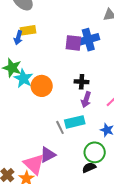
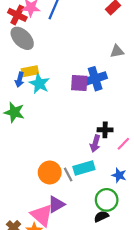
cyan star: (23, 78) -> (39, 84), moved
black cross: (82, 82) -> (105, 130), moved
orange circle: (42, 86) -> (50, 172), moved

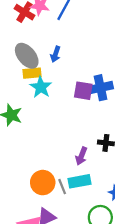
gray ellipse: (22, 38) -> (27, 56), moved
blue arrow: (20, 80) -> (55, 54), moved
purple arrow: (95, 143) -> (81, 156), moved

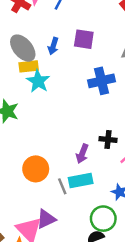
purple square: (83, 91) -> (84, 39), moved
orange circle: (43, 183) -> (36, 169), moved

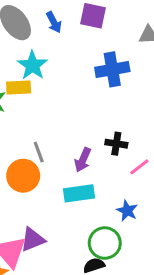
blue arrow: (53, 46) -> (54, 22), turned -49
yellow rectangle: (29, 66) -> (19, 88), moved
gray line: (62, 186) -> (39, 152), moved

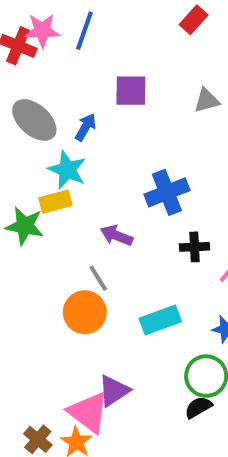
blue arrow: (54, 22) -> (86, 127), moved, turned -110
blue cross: (112, 69) -> (167, 192), moved
purple arrow: (83, 160) -> (117, 235), moved, turned 100

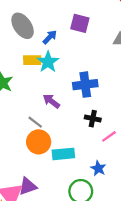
cyan star: (67, 170) -> (48, 62), moved
yellow rectangle: (56, 202) -> (32, 60), moved
gray line: (98, 278) -> (35, 122), turned -35
orange circle: (85, 312) -> (39, 142), moved

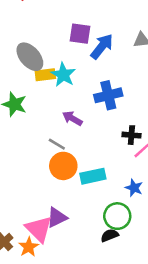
purple square: (80, 23) -> (80, 34), moved
gray ellipse: (23, 26) -> (30, 57), moved
blue arrow: (50, 37) -> (102, 46), moved, size x1.5
black cross: (93, 119) -> (131, 135), moved

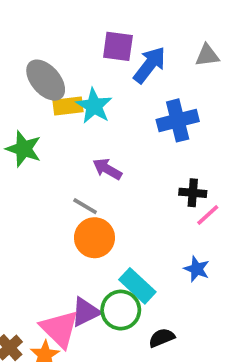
blue cross: (108, 95) -> (178, 120), moved
cyan rectangle: (93, 176) -> (137, 286), moved, turned 55
green circle: (117, 216) -> (121, 310), moved

